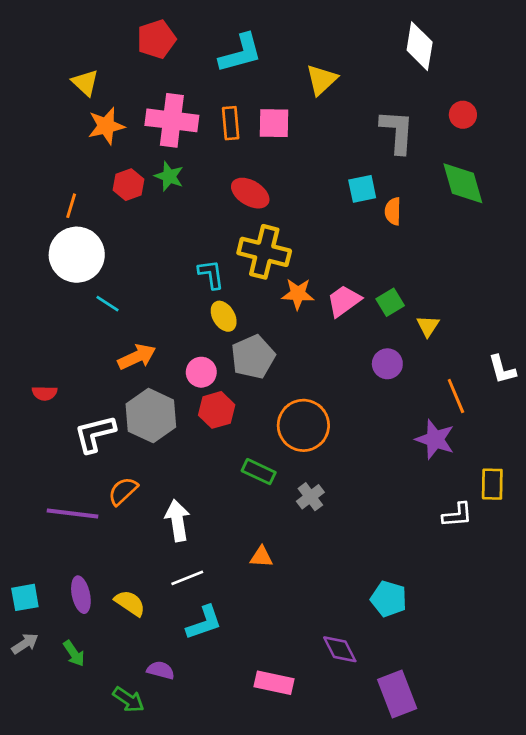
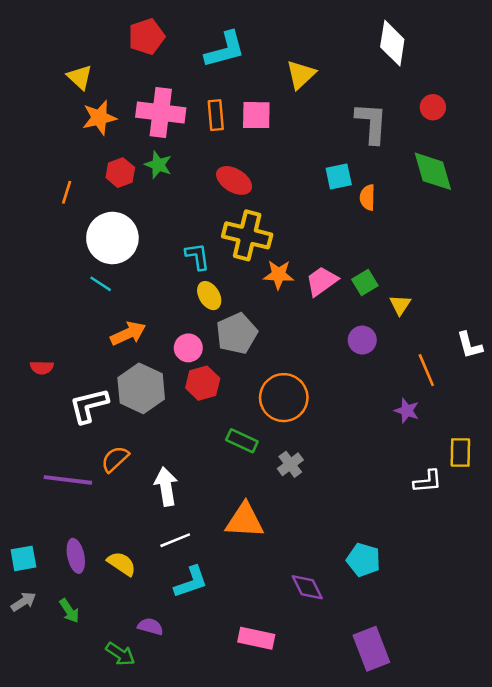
white circle: (77, 255) -> (112, 238), moved
purple star: (435, 439) -> (407, 411), size x0.7
orange triangle: (261, 557) -> (245, 521), size x1.8
purple diamond: (340, 649) -> (307, 587), moved

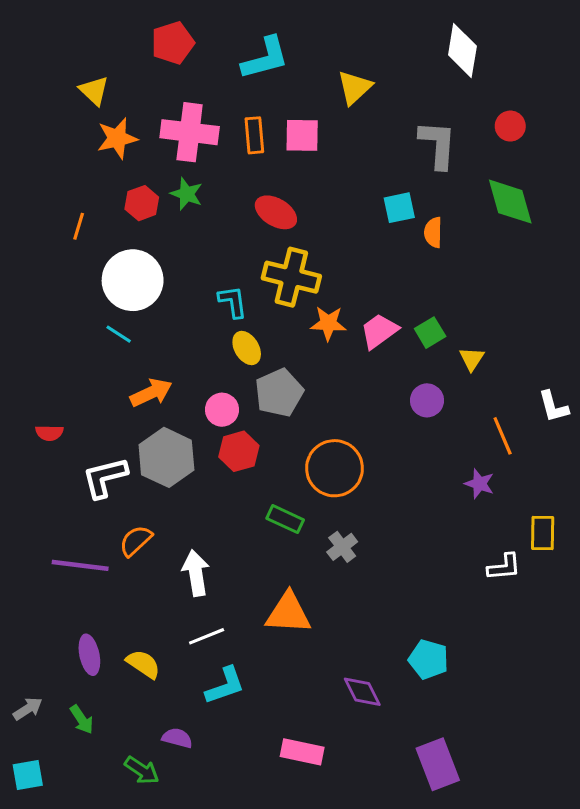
cyan square: (23, 558) -> (28, 775), moved

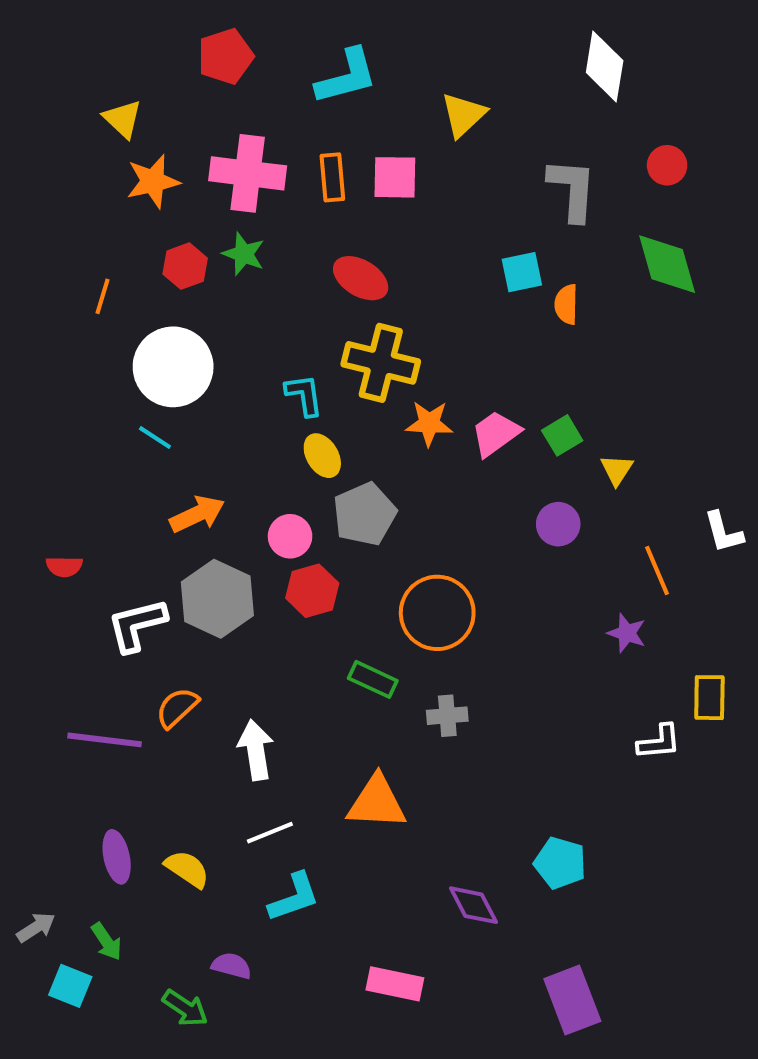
gray cross: (342, 547) -> (447, 716), turned 32
cyan square: (28, 775) -> (70, 986), moved, turned 32

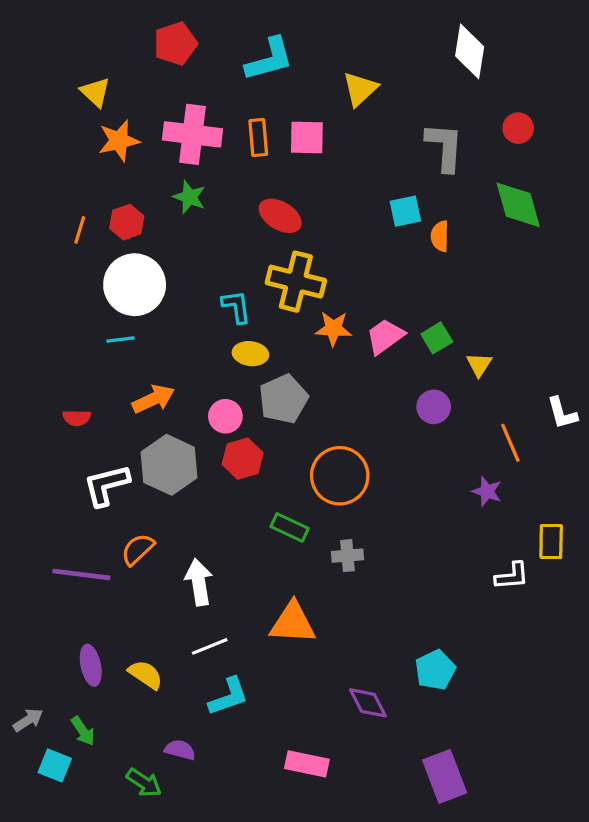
red hexagon: (185, 266) -> (127, 222), moved
cyan line: (155, 437) -> (120, 340), turned -40
yellow ellipse: (322, 456) -> (250, 354), turned -52
red semicircle: (64, 566) -> (77, 418), moved
cyan pentagon: (560, 863) -> (435, 670), turned 30

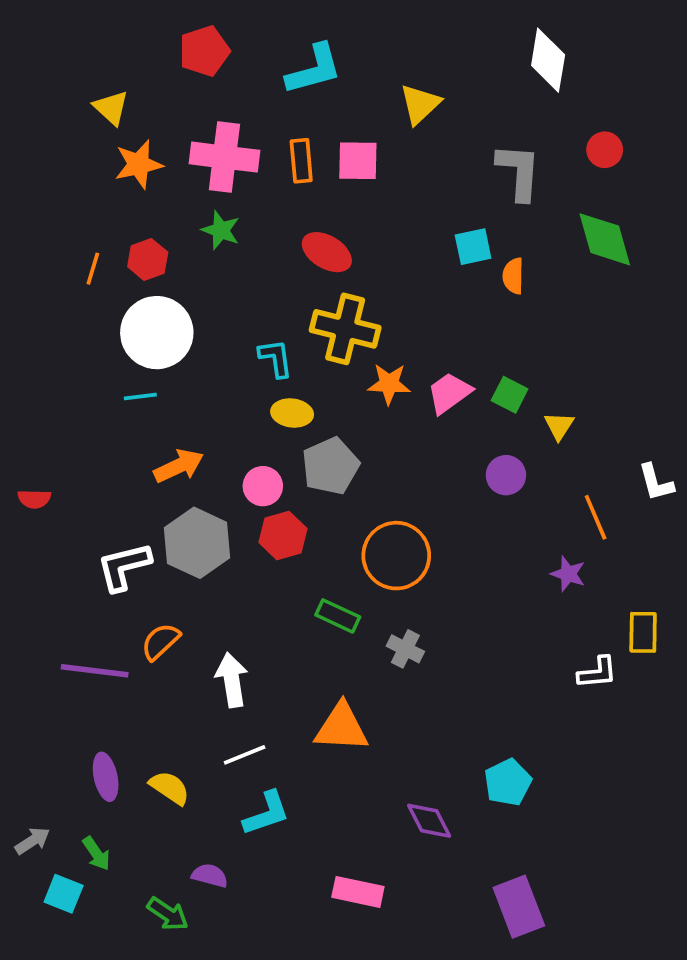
green square: (437, 338) -> (510, 395), turned -32
red semicircle: (77, 418) -> (34, 499), moved
gray cross: (348, 556) -> (405, 649), turned 32

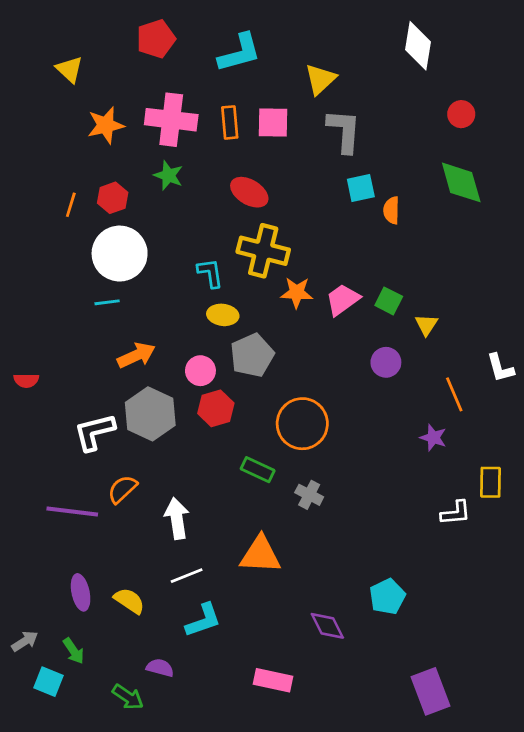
yellow triangle: (111, 108) -> (69, 69), moved
gray L-shape: (519, 172) -> (344, 131), moved
purple rectangle: (519, 907) -> (431, 691), moved

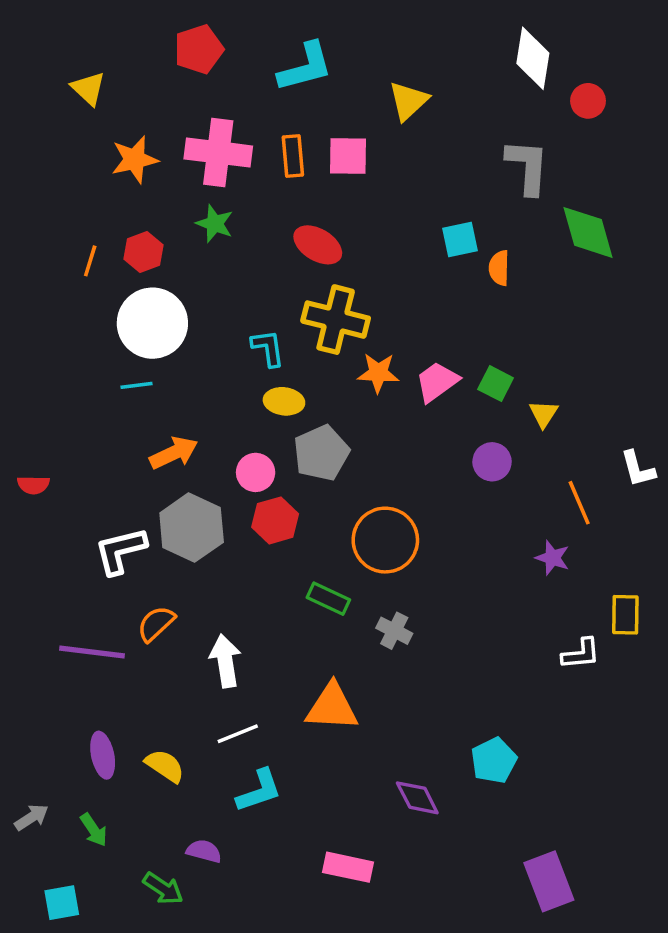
red circle: (461, 114) -> (588, 101), moved
gray L-shape: (344, 131) -> (528, 167), moved
cyan square: (48, 682) -> (62, 903), moved, turned -32

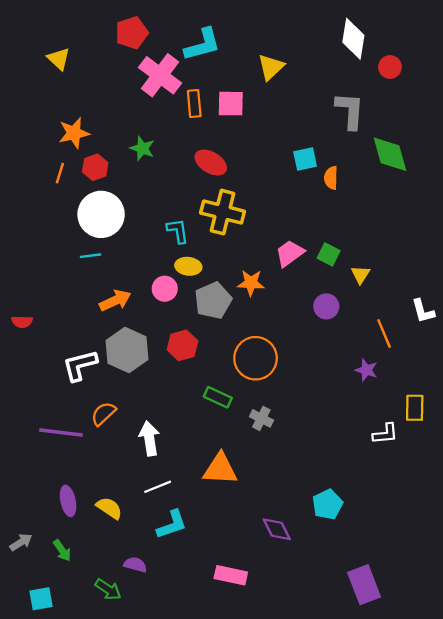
pink cross: (218, 152) -> (160, 75), moved, turned 30
orange star: (135, 160) -> (74, 133), moved
orange star: (378, 373) -> (251, 283), moved
pink circle: (256, 472) -> (165, 289), moved

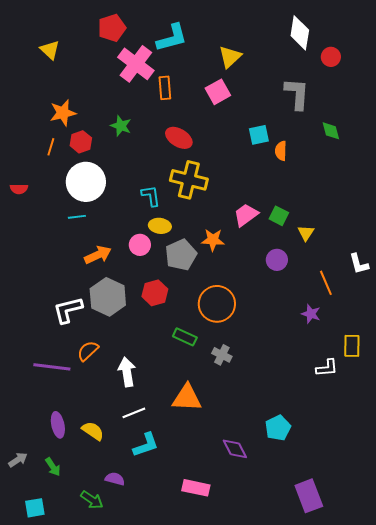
pink square: (231, 104) -> (218, 92), moved, turned -30
green diamond: (390, 154) -> (331, 131), size x0.6
red semicircle: (22, 322) -> (19, 189), moved

